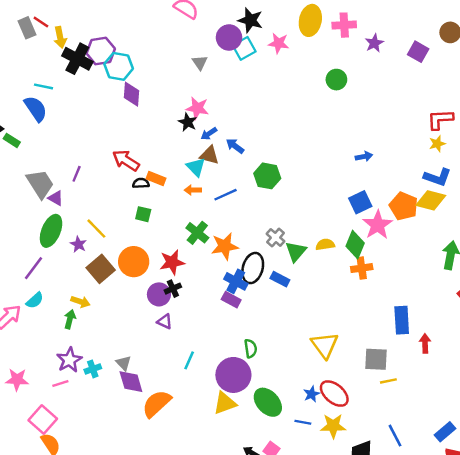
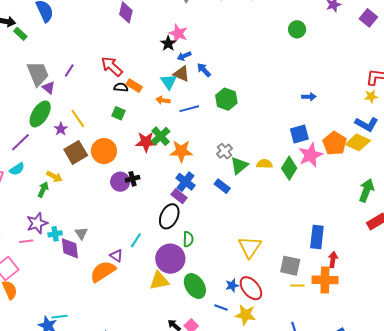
red star: (172, 262) -> (146, 142), moved
black ellipse: (253, 268) -> (169, 216), moved
orange cross: (362, 268) -> (325, 280), moved, size x1.4
purple triangle: (165, 322) -> (116, 256), moved
purple diamond: (131, 382) -> (70, 248), moved

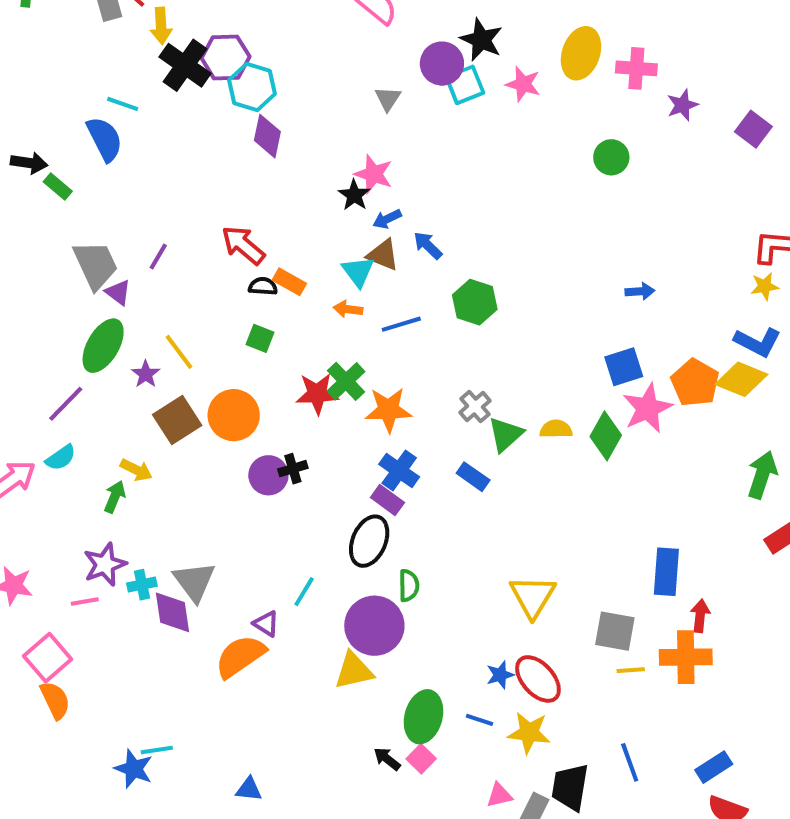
gray triangle: (81, 233) -> (194, 582), size x1.6
green ellipse: (195, 286) -> (423, 717), moved, turned 50

